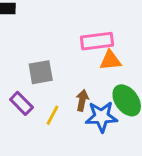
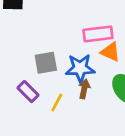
orange triangle: (110, 60) -> (110, 52), turned 30
blue star: (101, 117) -> (80, 68), moved

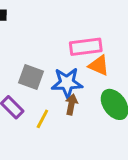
gray square: (46, 63) -> (31, 77), turned 30

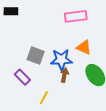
pink rectangle: (86, 47) -> (76, 16), moved
yellow line: (42, 119) -> (44, 98), moved

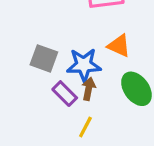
purple rectangle: (22, 77) -> (65, 94), moved
yellow line: (44, 98) -> (85, 127), moved

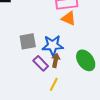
orange triangle: (119, 46) -> (69, 18), moved
gray square: (44, 58) -> (28, 41), turned -30

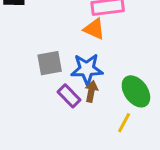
orange triangle: (69, 18) -> (94, 29), moved
yellow line: (54, 84) -> (124, 123), moved

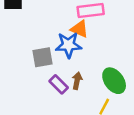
blue star: (87, 69) -> (68, 45), moved

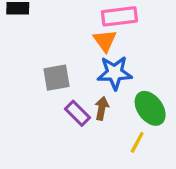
orange triangle: (80, 29) -> (105, 41), turned 30
blue star: (68, 45) -> (115, 73), moved

